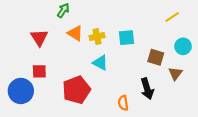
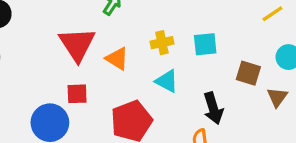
orange triangle: (75, 33) -> (117, 59), moved
red triangle: (39, 38) -> (77, 44), size x1.4
black arrow: (147, 89) -> (213, 108), moved

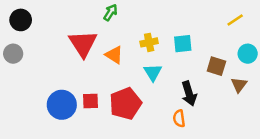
cyan triangle: (167, 81) -> (153, 72), turned 30
red square: (77, 94) -> (90, 101), moved

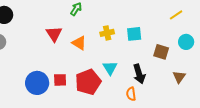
red triangle: (83, 44) -> (54, 34), size x0.7
cyan triangle: (153, 72) -> (110, 68), moved
brown triangle: (239, 85) -> (179, 77), moved

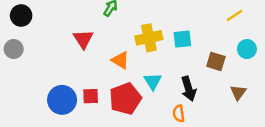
yellow cross: (107, 33) -> (149, 38), size x1.5
orange triangle: (79, 43) -> (120, 60), moved

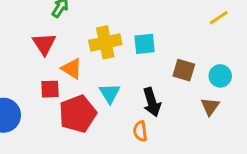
yellow line: (235, 15) -> (219, 18), moved
red triangle: (83, 39) -> (44, 44), moved
cyan circle: (247, 49) -> (220, 76), moved
red square: (91, 96) -> (50, 89), moved

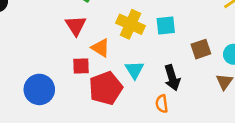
yellow cross: (105, 42) -> (131, 24), turned 36
brown square: (184, 70) -> (201, 49), turned -36

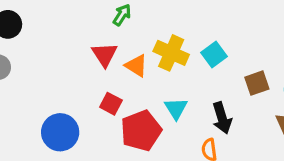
cyan square: (166, 26) -> (214, 55), turned -30
orange triangle: (101, 48) -> (136, 66), moved
red square: (81, 66) -> (111, 104), turned 30

